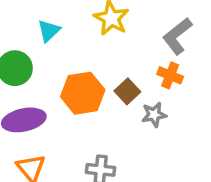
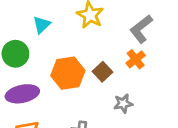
orange cross: (170, 75) -> (136, 59), turned 30
gray star: (154, 115) -> (123, 103), moved

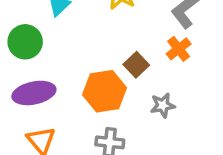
orange hexagon: (68, 73) -> (104, 91), moved

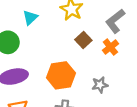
brown square: (136, 65) -> (83, 40), moved

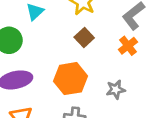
brown square: (83, 40) -> (84, 38), moved

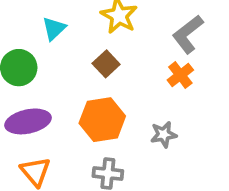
brown square: (84, 38) -> (106, 64), moved

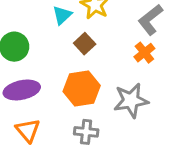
cyan triangle: (54, 29) -> (62, 15), moved
gray star: (164, 134) -> (131, 100), size x1.6

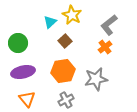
gray cross: (86, 132) -> (66, 100), turned -35

